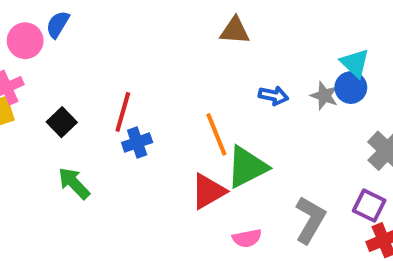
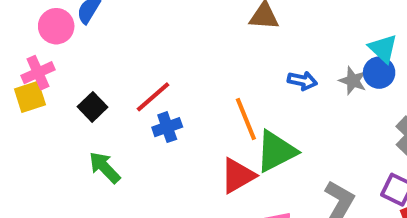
red line: (123, 112) -> (153, 97), turned 33

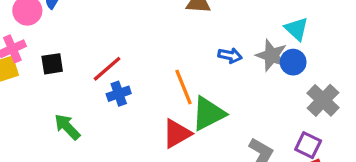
blue circle: (379, 73) -> (293, 62), moved
gray star: (353, 81) -> (272, 55), size x1.4
black square: (93, 107) -> (52, 64), moved, turned 35

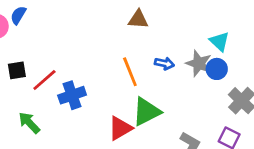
red line: (107, 69) -> (44, 80), moved
orange line: (183, 87) -> (130, 72), moved
blue cross: (119, 94) -> (72, 95), size x1.4

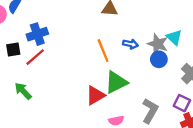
cyan triangle: (219, 41) -> (174, 37), moved
blue circle: (217, 69) -> (159, 59), moved
blue cross: (72, 95) -> (37, 34), moved

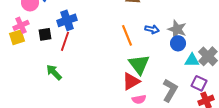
cyan triangle: (174, 37) -> (192, 60), moved, turned -42
red line: (35, 57) -> (65, 41), turned -30
green triangle: (116, 82) -> (139, 64), turned -40
red triangle: (95, 95) -> (131, 81), moved

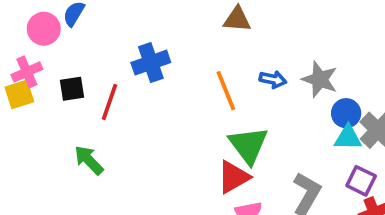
blue cross: (67, 20) -> (151, 63), moved
blue circle: (178, 43) -> (346, 113), moved

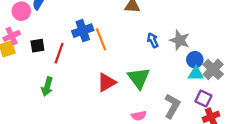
blue arrow: (273, 79) -> (153, 40), turned -128
orange line: (226, 91) -> (101, 39), moved
green arrow: (89, 160) -> (47, 87), turned -120
red triangle: (233, 177) -> (106, 82), moved

